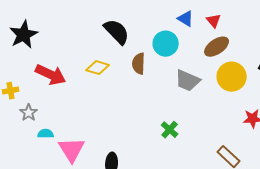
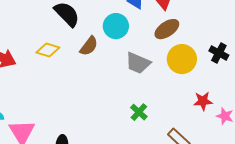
brown semicircle: (139, 64) -> (89, 46), turned -145
green cross: (170, 130) -> (139, 112), moved

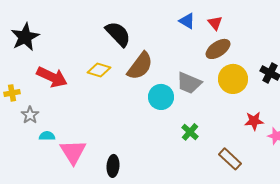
cyan circle: (116, 26) -> (161, 97), moved
brown semicircle: (89, 46) -> (140, 66), size x1.4

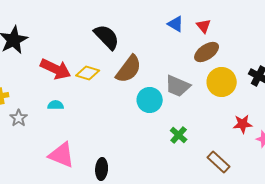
red arrow: (52, 77) -> (56, 69), moved
cyan semicircle: (47, 136) -> (56, 105), moved
pink triangle: (73, 152) -> (62, 155), turned -36

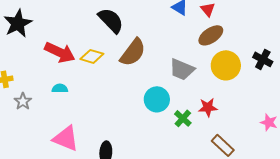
cyan circle: (150, 100) -> (157, 99), moved
red star: (243, 124) -> (208, 107), moved

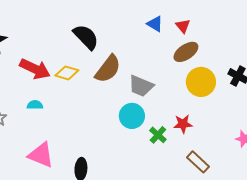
gray trapezoid: (182, 69) -> (141, 86), moved

